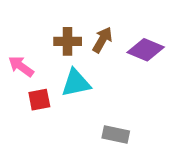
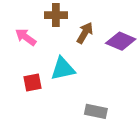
brown cross: (68, 41) -> (56, 15), moved
pink arrow: (21, 66) -> (26, 37), moved

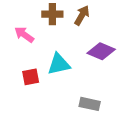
brown arrow: (85, 33) -> (82, 15), moved
purple diamond: (121, 41) -> (101, 51), moved

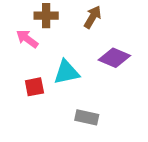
brown cross: (52, 14) -> (46, 16), moved
gray rectangle: (90, 104) -> (87, 117), moved

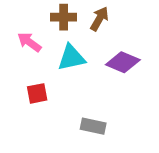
brown cross: (46, 16) -> (64, 17), moved
cyan triangle: (66, 72) -> (71, 58), moved

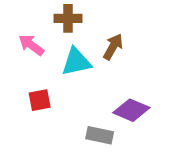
brown arrow: (99, 19) -> (113, 47), moved
purple diamond: (123, 62) -> (131, 110), moved

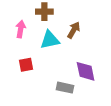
pink arrow: (31, 45) -> (21, 29), turned 63
purple diamond: (131, 110) -> (86, 71), turned 55

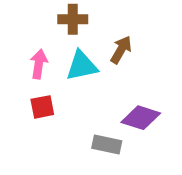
pink arrow: (21, 29) -> (39, 64), moved
purple diamond: (86, 71) -> (141, 118), turned -60

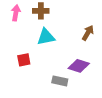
brown arrow: (121, 50) -> (88, 33), moved
pink arrow: (39, 64) -> (16, 13), moved

